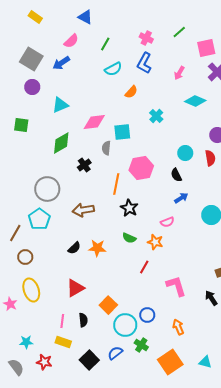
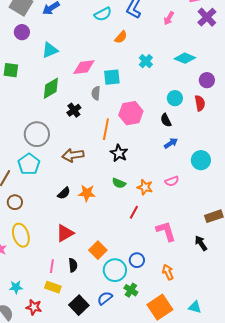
cyan diamond: (195, 101) -> (185, 58), moved
pink semicircle: (167, 222) -> (172, 181), moved

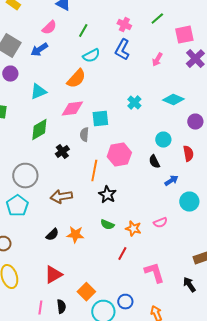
orange semicircle: (121, 37) -> (76, 79), moved, size x1.5
red semicircle: (200, 103) -> (188, 154), moved
blue arrow: (171, 143) -> (171, 181), moved

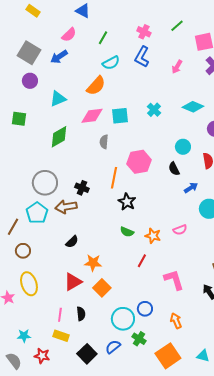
cyan square: (100, 119) -> (120, 116), moved
black cross: (62, 152) -> (82, 188), moved, turned -32
brown arrow: (61, 197) -> (66, 207), moved
orange star: (75, 235) -> (93, 263), moved
orange square: (86, 292) -> (102, 288), moved

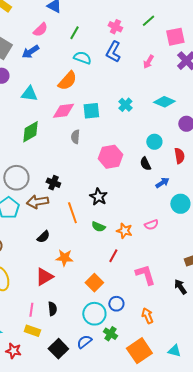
cyan semicircle: (111, 63) -> (82, 58), turned -132
cyan triangle: (58, 99) -> (29, 94), turned 30
orange line: (114, 178) -> (72, 213), moved, turned -30
orange square: (102, 288) -> (94, 283), moved

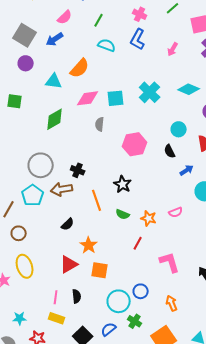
orange semicircle: (67, 81) -> (80, 68), moved
cyan cross: (125, 105) -> (150, 92), size x1.5
orange star: (64, 258) -> (89, 245), turned 30
orange square: (94, 283) -> (100, 270), moved, turned -36

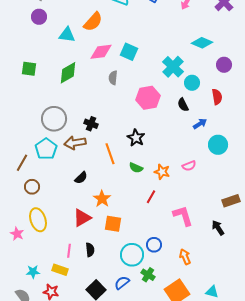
cyan cross: (150, 92) -> (173, 67), moved
cyan square: (116, 98) -> (129, 52), turned 30
green square: (15, 101) -> (29, 69), moved
yellow rectangle: (57, 318) -> (60, 270), moved

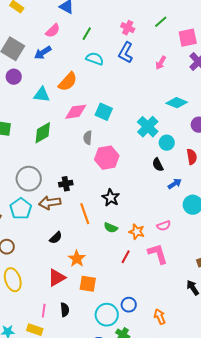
pink hexagon: (148, 98) -> (107, 158), moved
black cross: (91, 124) -> (66, 184), turned -32
pink L-shape: (183, 216) -> (158, 254), moved

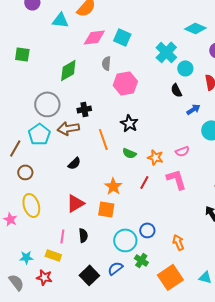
green diamond: (43, 133) -> (68, 70), moved
orange star: (77, 259) -> (113, 186), moved

